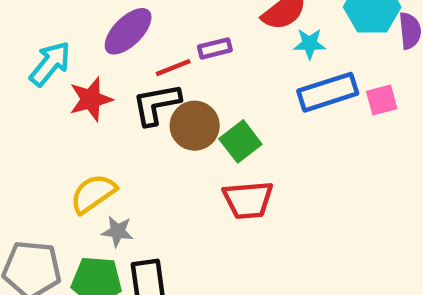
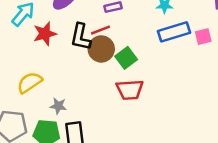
red line: (173, 68) -> (101, 30), moved
black L-shape: (156, 104) -> (81, 37), turned -68
yellow semicircle: (93, 194) -> (30, 83), moved

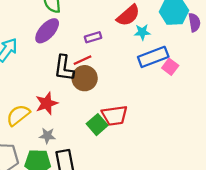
red star: (45, 34) -> (47, 103), moved
pink square: (203, 37) -> (170, 67), moved, turned -35
green square: (126, 58) -> (97, 125), moved

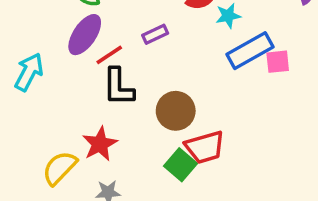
red line: (83, 60) -> (109, 55), moved
pink square: (170, 67) -> (278, 62), turned -35
brown circle: (85, 78) -> (176, 111), moved

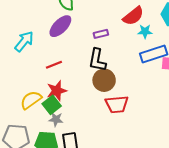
red line: (109, 55) -> (54, 65), moved
black L-shape: (118, 87) -> (97, 60), moved
green square: (181, 165) -> (52, 105), moved

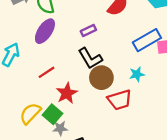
cyan star: (145, 31) -> (137, 74), moved
black L-shape: (97, 60) -> (90, 58), turned -30
red star: (57, 91) -> (67, 93), moved

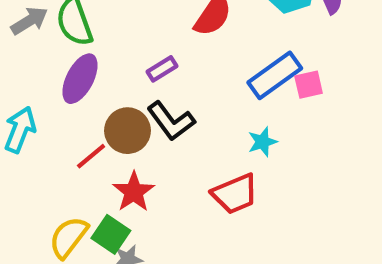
brown circle: (101, 78) -> (128, 131), moved

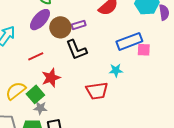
brown circle: (128, 131) -> (60, 27), moved

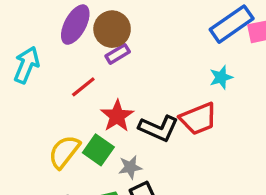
purple rectangle: (79, 25) -> (118, 54), moved
black L-shape: (76, 50) -> (159, 128), moved, turned -30
gray star: (40, 108) -> (130, 167), moved

